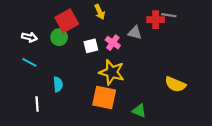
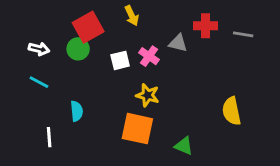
gray line: (169, 15) -> (243, 34), moved
yellow star: (112, 72) -> (148, 95), size x0.7
yellow semicircle: (175, 84) -> (232, 111), turned 55

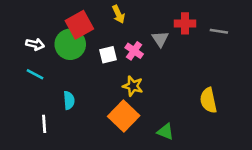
gray triangle: (178, 43) -> (160, 39), turned 42
green circle: (78, 49) -> (70, 44), size x1.5
orange square: (137, 129) -> (124, 116), turned 32

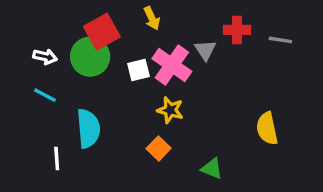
pink cross: (134, 51) -> (172, 65), size x1.6
cyan semicircle: (69, 100) -> (88, 128), size x1.6
orange square: (124, 116) -> (159, 148), size x0.6

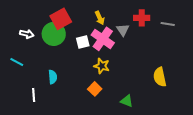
yellow arrow: (152, 18) -> (100, 18), moved
cyan line: (45, 95) -> (17, 62), moved
cyan semicircle: (88, 128) -> (53, 77), size x0.6

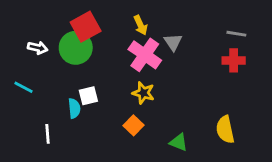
red cross: (142, 18) -> (234, 60), moved
white square: (83, 42) -> (88, 96), moved
yellow semicircle: (160, 77) -> (225, 130), moved

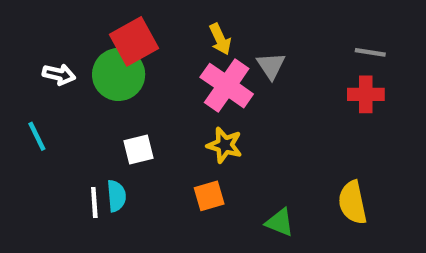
cyan line: (24, 87) -> (37, 136), turned 36
cyan semicircle: (74, 108) -> (116, 196), moved
orange square: (133, 125) -> (209, 196), turned 30
white line: (47, 134) -> (94, 202), moved

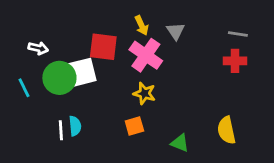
red square: (134, 41) -> (103, 47), moved, turned 36
gray triangle: (271, 66) -> (176, 31), moved
green circle: (119, 74) -> (59, 78), moved
white square: (138, 150) -> (82, 72), moved, size x1.5

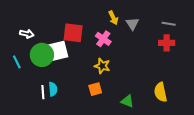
yellow arrow: (142, 25) -> (113, 18), moved
gray triangle: (176, 31) -> (132, 24), moved
pink cross: (146, 55) -> (103, 39), size x0.7

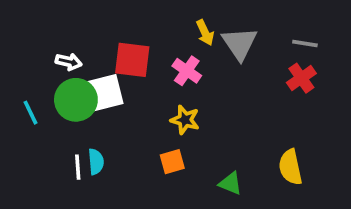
gray triangle: (132, 24) -> (240, 43), size x1.5
white arrow: (27, 34) -> (69, 62), moved
red cross: (167, 43) -> (301, 78), turned -35

